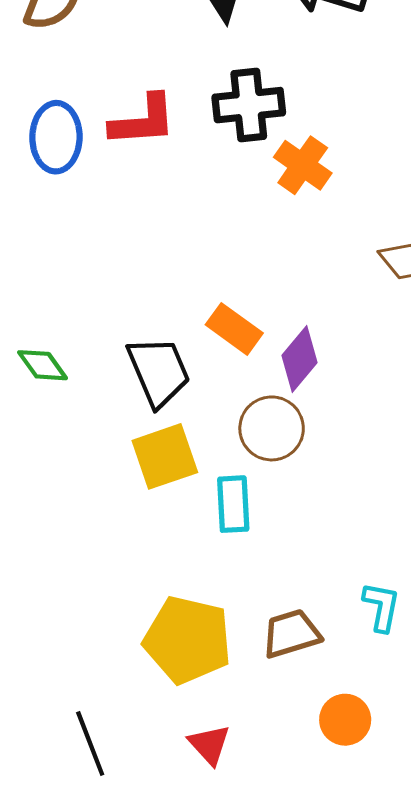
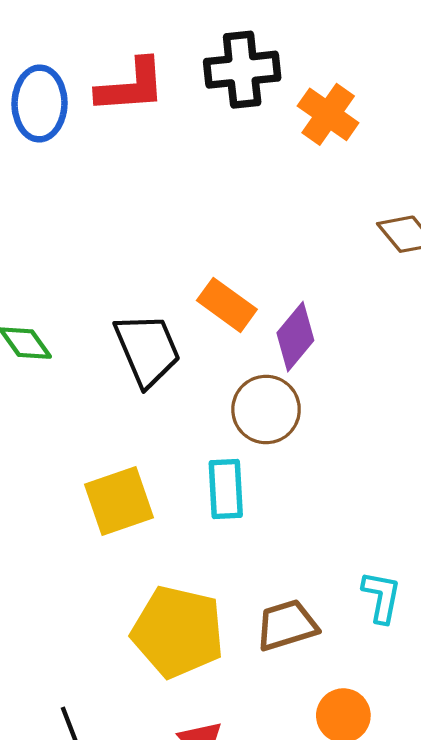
orange cross: (303, 165) -> (328, 114), moved
yellow square: (165, 456) -> (119, 501), moved

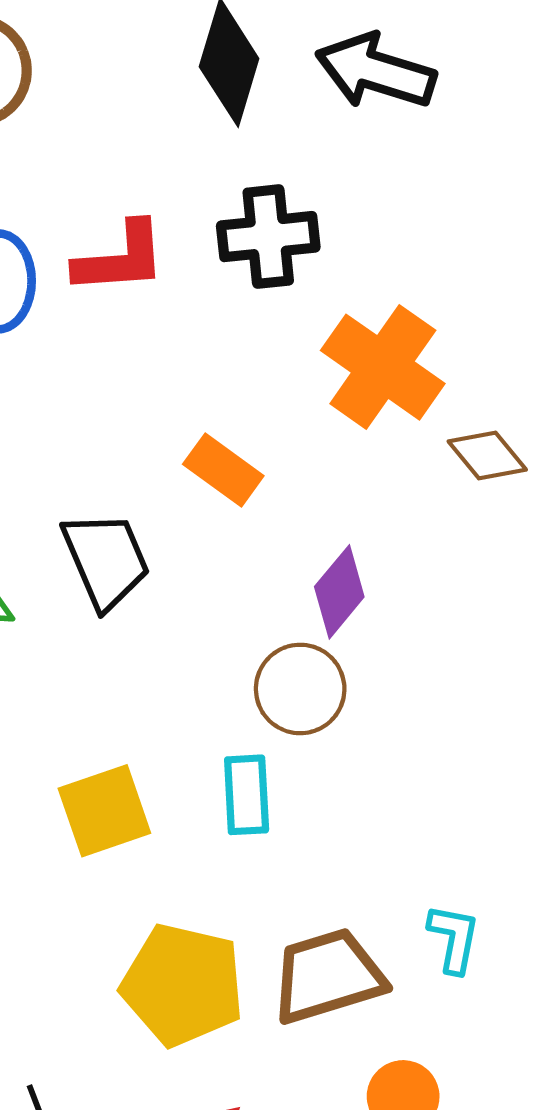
orange cross: (328, 114) -> (383, 367), moved, size x1.5
orange rectangle: (227, 305) -> (223, 470), moved
black trapezoid: (147, 350) -> (106, 560), moved
brown trapezoid: (287, 625) -> (328, 976), size x1.4

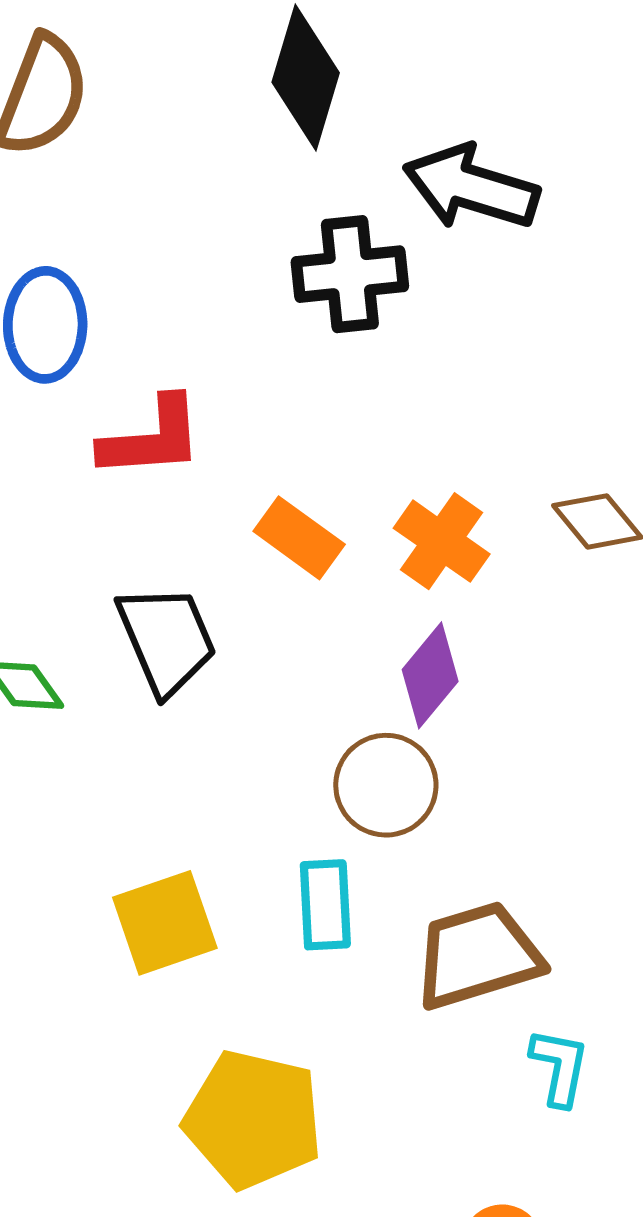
black arrow: (376, 71) -> (471, 187), moved
red L-shape: (120, 258) -> (152, 438), moved
orange cross: (383, 367) -> (442, 541), moved, size x0.7
brown trapezoid: (328, 976) -> (478, 956), moved

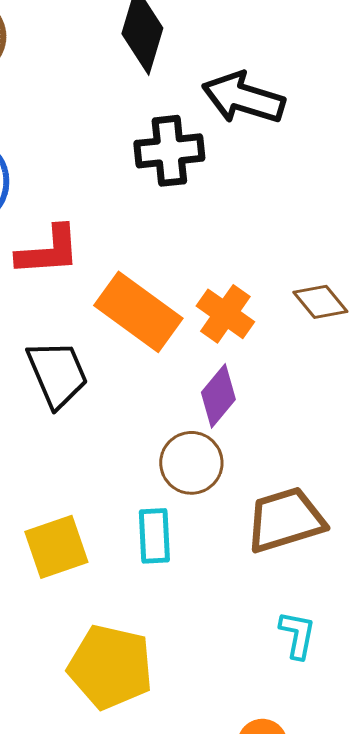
orange rectangle: (299, 538) -> (138, 312), size x1.6
brown trapezoid: (478, 956) -> (285, 520), moved

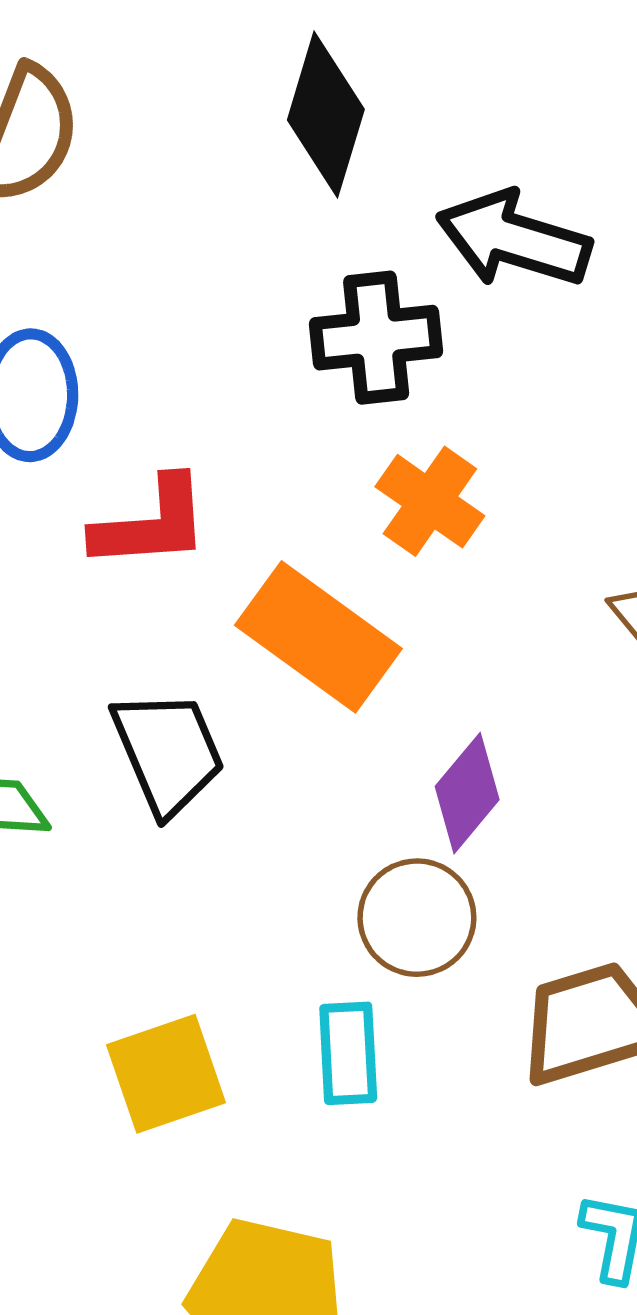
orange cross: (225, 314) -> (430, 501), moved

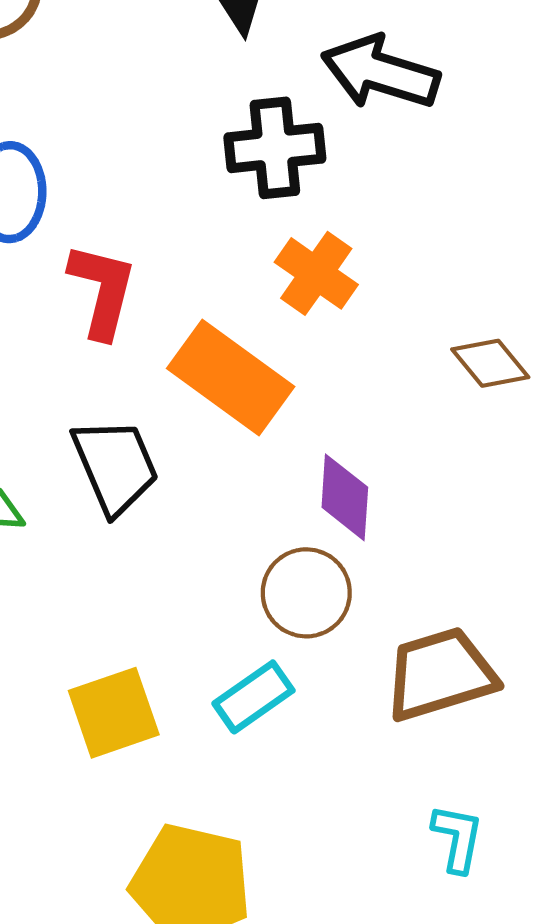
red L-shape: (151, 524) -> (102, 291), turned -72
purple diamond: (467, 793) -> (345, 497), turned -36
cyan rectangle: (348, 1053) -> (253, 697), turned 58

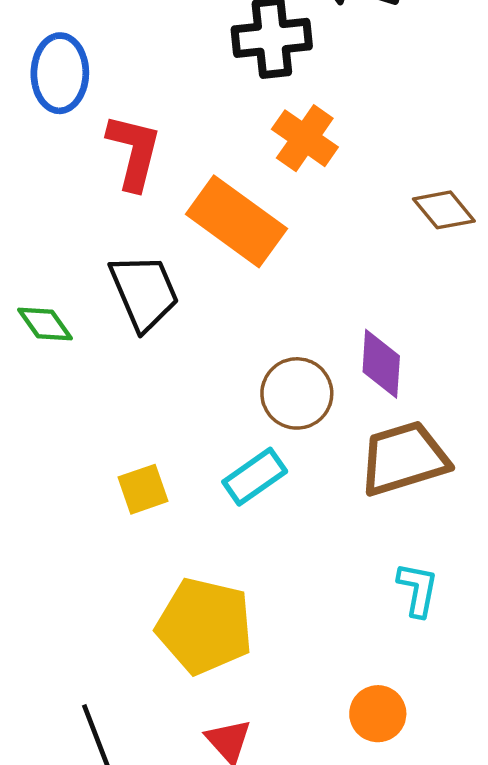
purple diamond: (345, 497) -> (381, 364), moved
yellow square: (114, 713) -> (143, 489), size x0.7

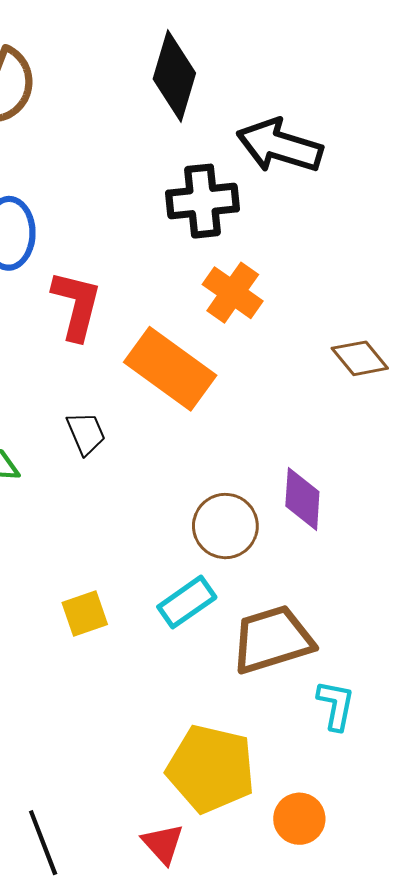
black trapezoid: (144, 292) -> (86, 433), size x0.6
brown trapezoid: (404, 458) -> (272, 640), moved
yellow pentagon: (205, 626) -> (211, 769), moved

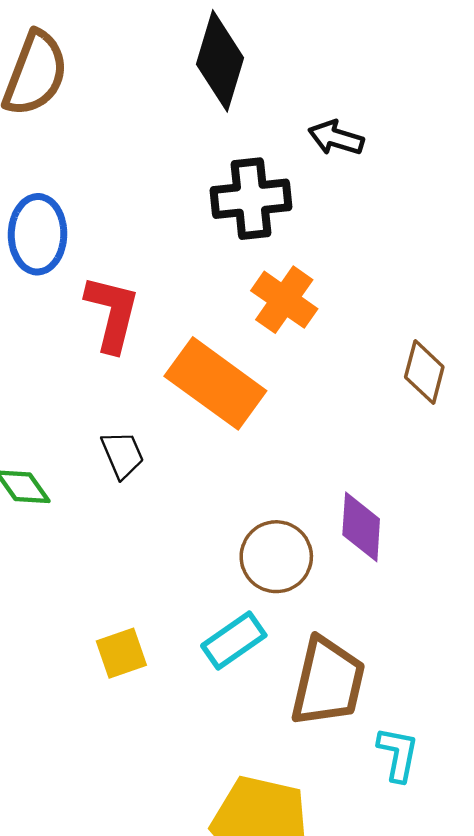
black arrow: (280, 146) -> (336, 138), size x0.6
brown diamond: (360, 358) -> (424, 372), turned 54
brown trapezoid: (272, 640) -> (328, 682), turned 120

